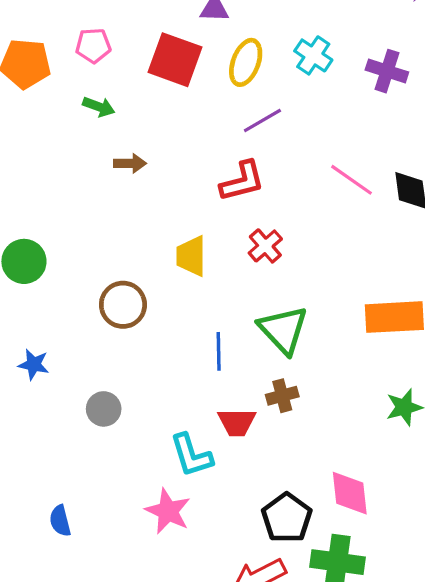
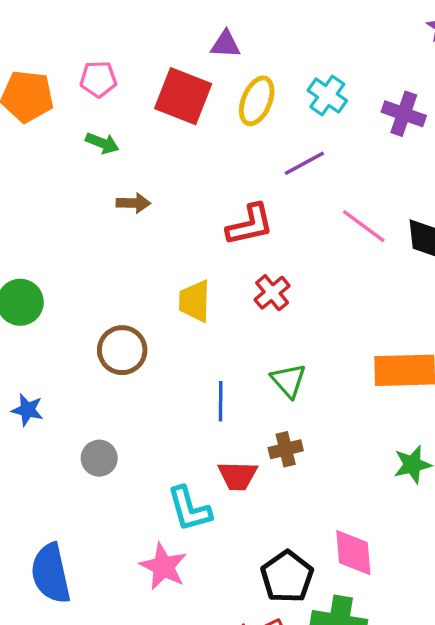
purple line: (262, 121) -> (304, 163), moved
green triangle: (283, 330) -> (289, 381), size x0.7
blue semicircle: (60, 521) -> (51, 573), size x1.8

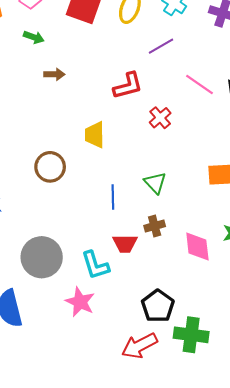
red cross: (272, 293) -> (160, 118), moved
gray circle: (99, 458) -> (42, 257), moved, size x1.8
pink diamond: (353, 553) -> (197, 247), moved

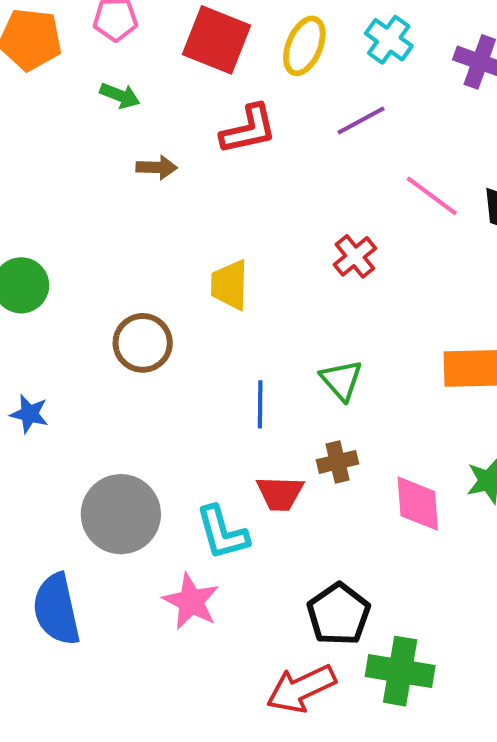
red L-shape: (128, 86) -> (248, 129), moved

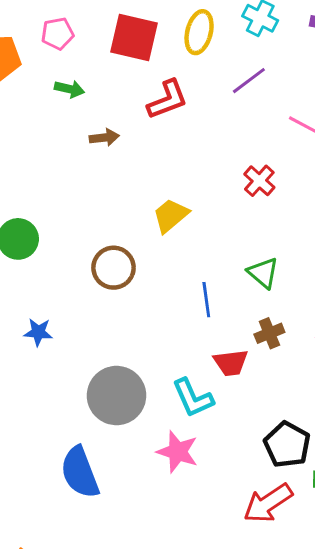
yellow trapezoid: (229, 285) -> (171, 215), turned 57

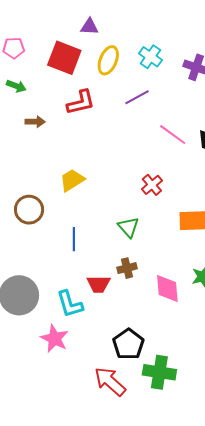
red cross: (259, 181) -> (152, 185), moved
blue line: (206, 300) -> (74, 239), moved
red arrow: (268, 503) -> (110, 382), turned 68

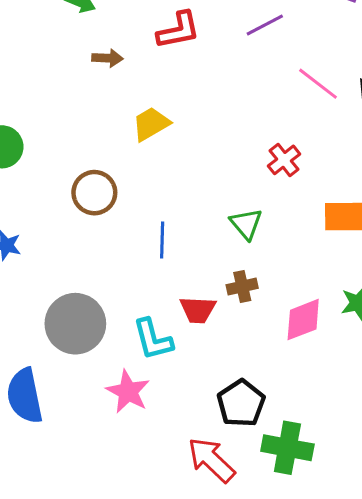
yellow trapezoid: (72, 180) -> (151, 124), moved
pink diamond: (167, 288) -> (303, 320), turned 72

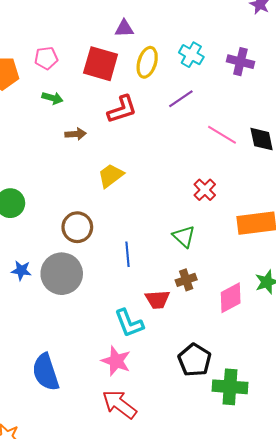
gray circle: (75, 324) -> (62, 274), moved
red arrow: (211, 460) -> (119, 404), moved

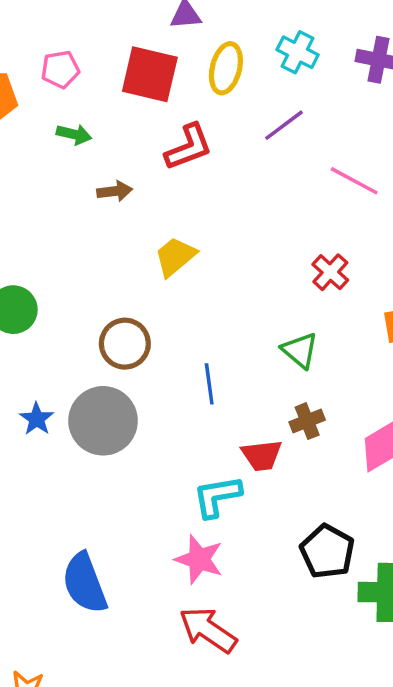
blue star: (21, 270) -> (37, 419), turned 30
cyan L-shape: (129, 323) -> (217, 496), turned 104

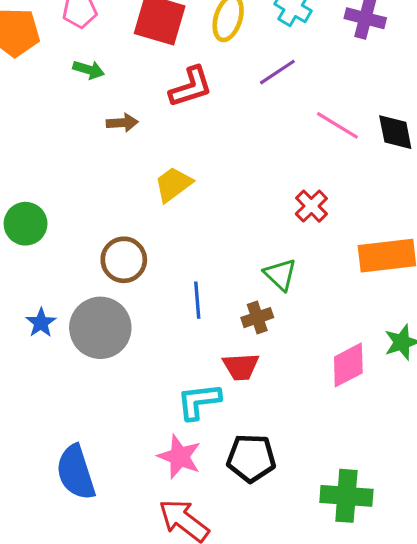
brown cross: (307, 421) -> (257, 318), moved
black pentagon: (327, 551) -> (251, 458), moved, turned -30

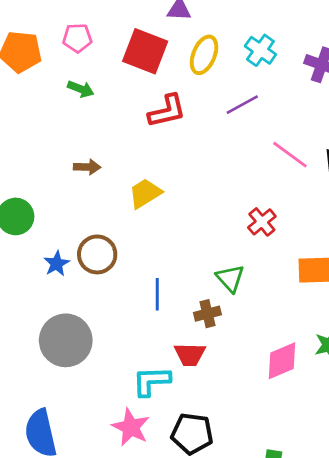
brown arrow: (122, 123) -> (87, 167), moved
blue star: (41, 323) -> (57, 264), moved
gray circle: (100, 328) -> (66, 340), moved

